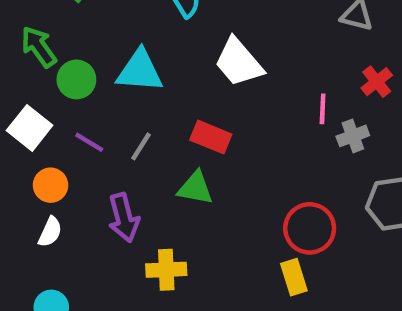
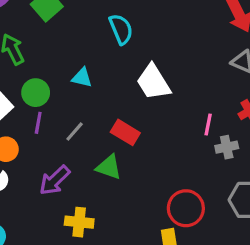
cyan triangle: (140, 71) -> (82, 78), size x0.6
green circle: (76, 79) -> (36, 93), moved
purple line: (89, 142) -> (38, 123), turned 60
purple arrow: (124, 218) -> (55, 180), turned 52

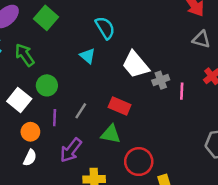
cyan triangle: (82, 78) -> (88, 56), moved, turned 35
purple line: (38, 123) -> (55, 118), moved
gray cross: (227, 147) -> (161, 80), moved
red circle: (186, 208) -> (139, 162), moved

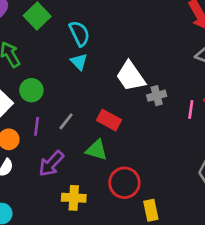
cyan semicircle: (105, 28) -> (79, 34), moved
pink line: (182, 91) -> (191, 109), moved

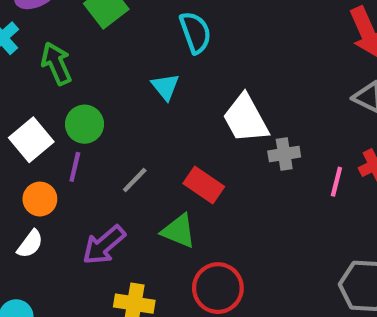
cyan semicircle: (79, 34) -> (195, 32), moved
purple line: (37, 126) -> (75, 167), moved

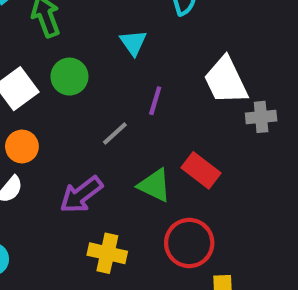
cyan triangle: (165, 87) -> (133, 43), moved
purple line: (75, 167) -> (155, 101), moved
red rectangle: (204, 185) -> (201, 170), moved

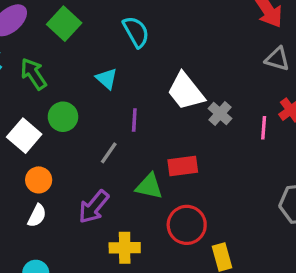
gray cross: (261, 117) -> (220, 113), turned -30
red rectangle: (201, 170) -> (183, 166), turned -32

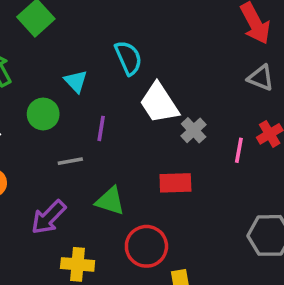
cyan semicircle: (136, 32) -> (128, 58), moved
green circle: (63, 117) -> (43, 114), moved
gray line: (109, 153) -> (70, 161), turned 40
red rectangle: (183, 166) -> (175, 183), moved

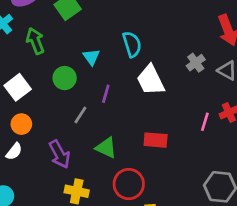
gray cross: (194, 130) -> (196, 63), moved
gray line: (70, 161) -> (80, 115), turned -54
purple arrow: (49, 217) -> (60, 154), turned -80

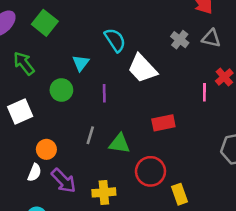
cyan triangle: (91, 57) -> (81, 63), turned 30
white square: (18, 87) -> (20, 112), turned 30
gray line: (80, 115) -> (90, 135), moved
orange circle: (21, 124) -> (46, 149), moved
purple arrow: (60, 154) -> (64, 181), moved

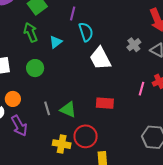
green arrow: (24, 63) -> (31, 32), moved
green circle: (61, 90) -> (35, 68), moved
purple line: (104, 93) -> (73, 13), moved
gray line: (90, 135) -> (47, 108), moved, turned -48
yellow cross: (104, 192) -> (62, 144), moved

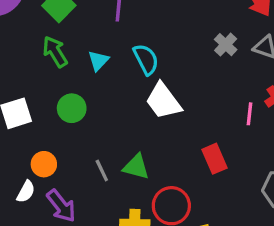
cyan semicircle: (86, 32) -> (146, 59), moved
white trapezoid: (100, 58) -> (163, 101), moved
red rectangle: (105, 103) -> (214, 159), moved, turned 72

